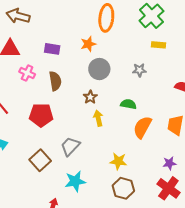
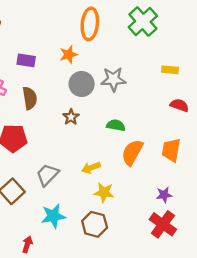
yellow rectangle: (158, 45) -> (170, 70), moved
gray star: (139, 70) -> (113, 79), moved, size x1.5
yellow arrow: (98, 118) -> (91, 168), moved, turned -98
brown hexagon: (123, 188) -> (95, 224), moved

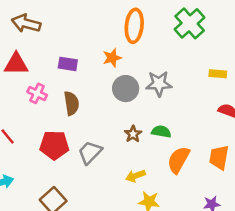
brown star: (71, 117) -> (133, 134), moved
gray trapezoid: (47, 175) -> (90, 152), moved

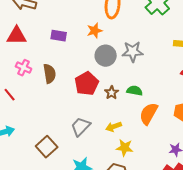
pink cross: (37, 93) -> (24, 68), moved
brown semicircle: (72, 103) -> (50, 74), moved
red pentagon: (54, 145) -> (87, 84), moved, turned -30
gray trapezoid: (90, 152) -> (81, 127), moved

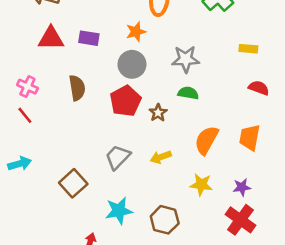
red triangle: (17, 36) -> (51, 38), moved
gray circle: (106, 56) -> (132, 64), moved
pink cross: (24, 68) -> (27, 87), moved
green semicircle: (135, 91) -> (188, 93), moved
yellow star: (125, 148) -> (201, 185), moved

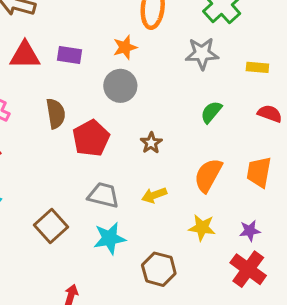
gray star: (186, 59) -> (202, 53), moved
green semicircle: (188, 93) -> (211, 112), moved, turned -60
red pentagon: (125, 101) -> (91, 138), moved
gray trapezoid: (118, 157) -> (103, 195), turned 60
cyan star: (119, 211) -> (110, 238), moved

